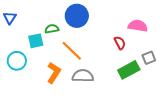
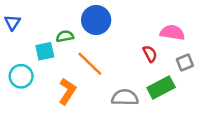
gray square: (149, 58) -> (185, 63), moved
gray semicircle: (83, 76) -> (125, 98), moved

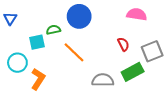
pink semicircle: (172, 32) -> (137, 14), moved
gray square: (185, 63) -> (152, 51), size x1.5
orange L-shape: (67, 91) -> (38, 79), moved

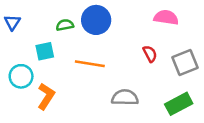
green semicircle: (53, 30) -> (65, 25), moved
orange line: (74, 52) -> (90, 64), turned -35
green rectangle: (133, 72) -> (179, 104), moved

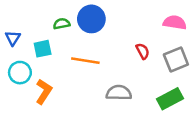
pink semicircle: (166, 17) -> (175, 23), moved
blue triangle: (12, 22) -> (13, 38), moved

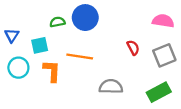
orange L-shape: (44, 92) -> (52, 71), moved, turned -30

